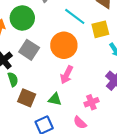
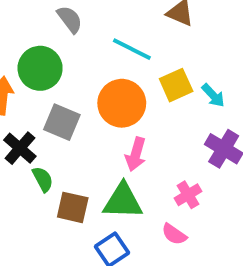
yellow square: (100, 29) -> (176, 85), moved
green triangle: (55, 99) -> (123, 201), size x1.6

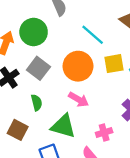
pink arrow: (136, 154) -> (79, 100), turned -90
green semicircle: (43, 179) -> (37, 103), moved
brown square: (73, 207) -> (18, 130), moved

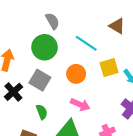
green circle: (34, 32) -> (45, 47), moved
orange circle: (78, 66) -> (76, 74), size x0.7

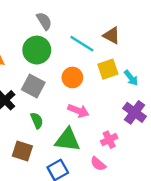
brown triangle: (117, 26) -> (112, 35), moved

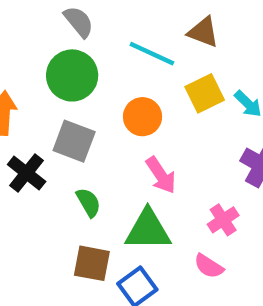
pink arrow: (78, 111) -> (161, 175), turned 42
brown square: (22, 151) -> (92, 263), moved

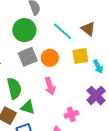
gray square: (74, 141) -> (28, 57), moved, turned 30
green semicircle: (88, 202) -> (14, 88), size x1.5
green triangle: (148, 230) -> (28, 107), moved, size x0.7

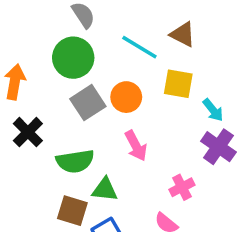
yellow square: (80, 56) -> (178, 84), turned 30
cyan arrow: (98, 67) -> (213, 110), moved
green semicircle: (14, 88) -> (75, 161), turned 105

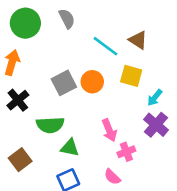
green circle: (73, 58) -> (25, 23), moved
cyan arrow: (213, 110) -> (155, 98), turned 72
pink arrow: (136, 146) -> (109, 130), moved
brown square: (72, 211) -> (20, 160), moved, turned 30

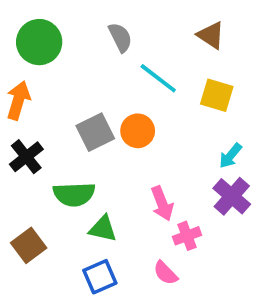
gray semicircle: (67, 19) -> (120, 37), moved
brown triangle: (138, 40) -> (211, 35), moved
yellow square: (131, 76) -> (217, 95), moved

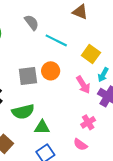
yellow square: (217, 95) -> (91, 54), moved, turned 30
gray square: (95, 132) -> (28, 76), turned 30
pink arrow: (162, 204) -> (83, 85), moved

